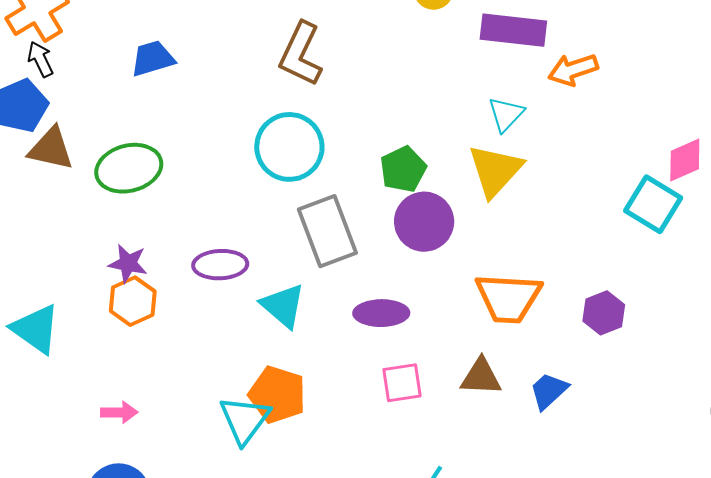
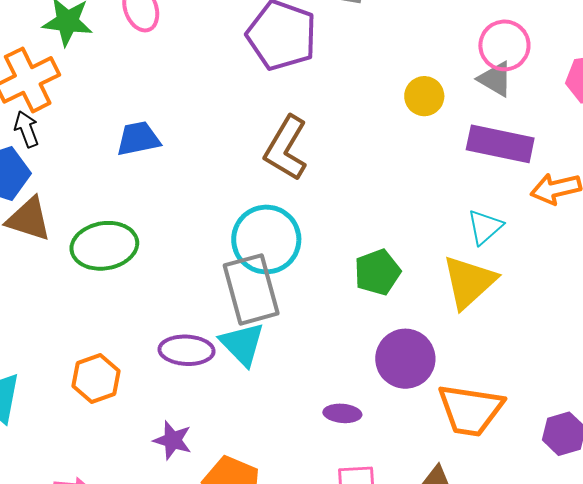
purple circle: (424, 222) -> (405, 359), moved
gray rectangle: (327, 231) -> (251, 289), moved
purple star: (128, 263) -> (173, 440), moved
cyan triangle: (283, 306) -> (242, 344), moved
purple ellipse: (381, 313) -> (342, 413), size x0.7

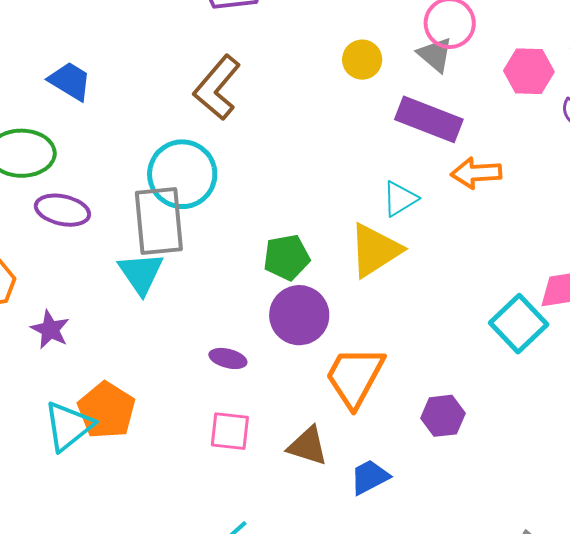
blue trapezoid: (138, 139) -> (70, 81), moved, turned 33
green pentagon: (377, 272) -> (287, 257), moved
purple ellipse: (187, 350) -> (62, 210), moved
orange trapezoid: (470, 410) -> (355, 377), turned 100
purple star: (173, 440) -> (50, 329), moved

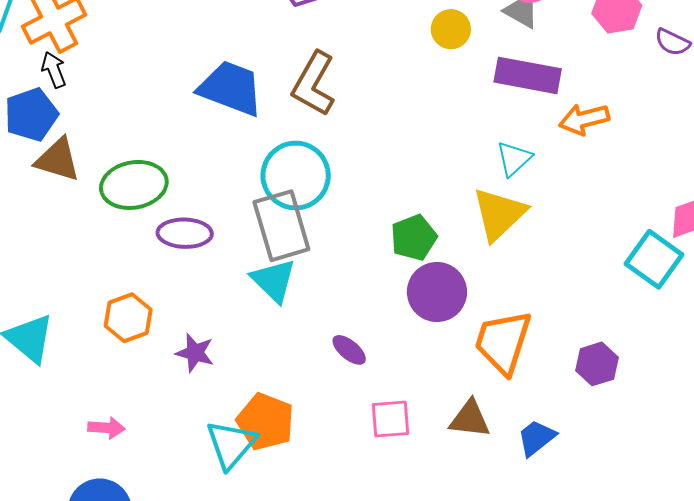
blue trapezoid: (70, 81) -> (231, 88), moved, size x1.5
purple ellipse: (228, 358) -> (349, 350), moved, turned 36

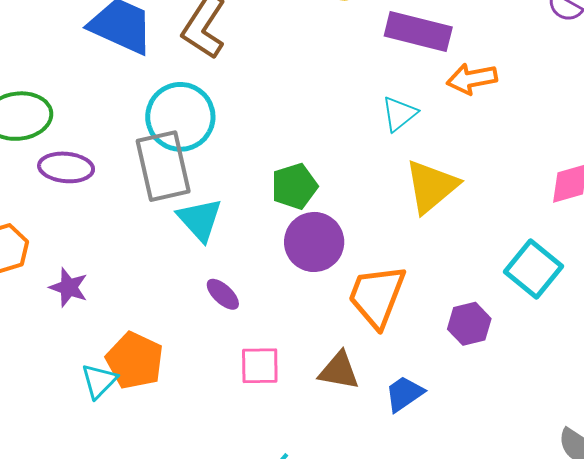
yellow triangle: (499, 214) -> (431, 186), moved
cyan square: (654, 259) -> (534, 269), moved
cyan triangle: (274, 280) -> (200, 220), moved
cyan triangle: (231, 444) -> (99, 381), size x0.7

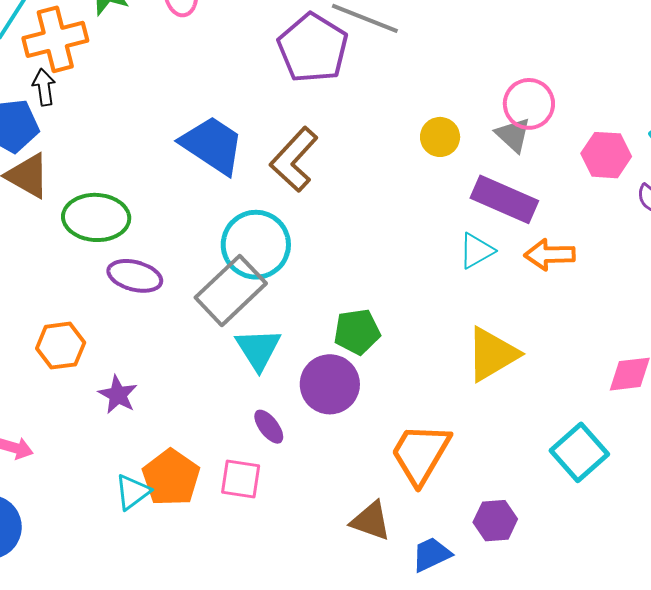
cyan triangle: (399, 114) -> (476, 251), moved
gray rectangle: (163, 166) -> (231, 290), turned 50
purple circle: (314, 242) -> (330, 384), moved
purple hexagon: (469, 324) -> (495, 521), moved
pink square: (260, 366) -> (241, 479), moved

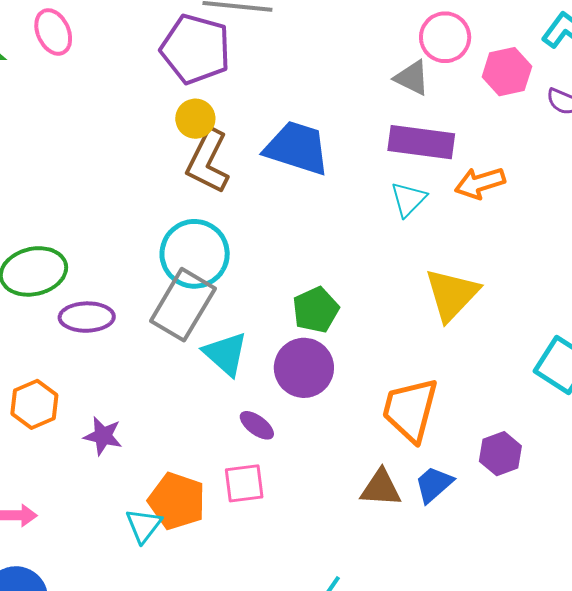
pink circle: (529, 104) -> (445, 37), moved
yellow circle: (440, 137) -> (195, 119), moved
blue trapezoid: (212, 145) -> (297, 148), moved
blue trapezoid: (432, 554) -> (434, 484), moved

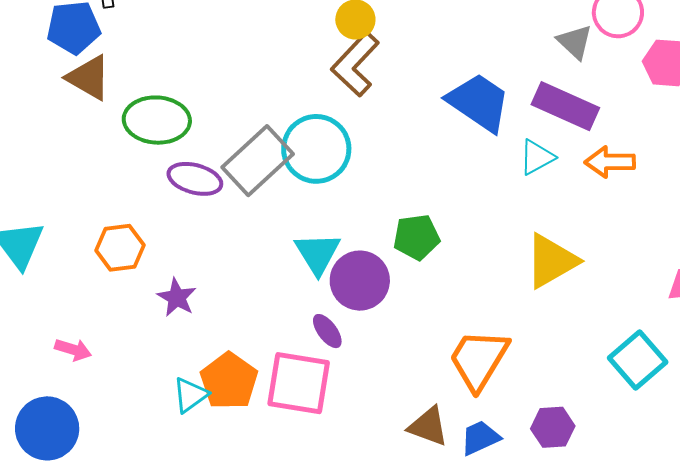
blue trapezoid: (297, 148) -> (479, 102), moved
gray rectangle: (183, 305) -> (258, 161), moved
purple circle: (304, 368) -> (360, 281), moved
pink square: (244, 483) -> (299, 383), size x1.6

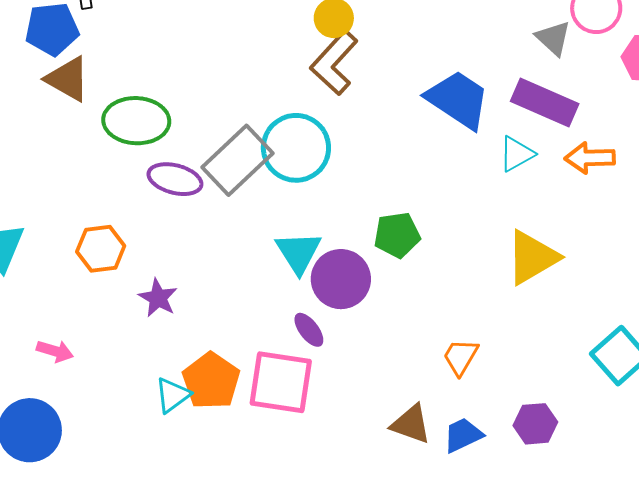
orange trapezoid: (479, 360) -> (461, 357), size x0.6

